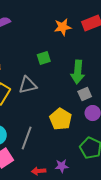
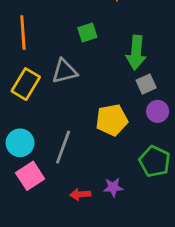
yellow pentagon: (61, 119) -> (112, 120), turned 30

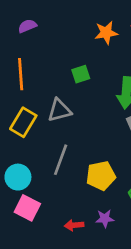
yellow pentagon: (112, 120) -> (101, 176), moved
gray line: (63, 147) -> (61, 160), moved
pink square: (30, 176) -> (27, 208), turned -30

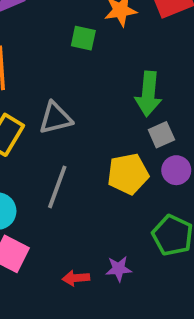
green square: (81, 74) -> (83, 38), moved, turned 30
yellow pentagon: (101, 176) -> (128, 174), moved

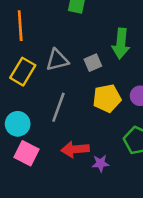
gray square: (161, 135) -> (93, 63), moved
red arrow: (76, 278) -> (75, 149), moved, size x1.5

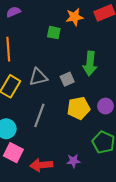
red arrow: (75, 149) -> (41, 165), moved

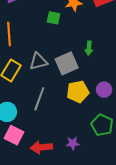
green arrow: (90, 64) -> (89, 48), size x0.6
gray square: (67, 79) -> (67, 63), size x1.6

